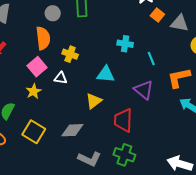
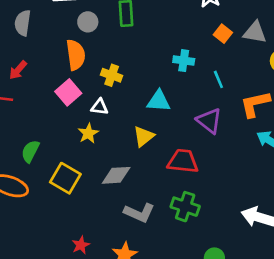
orange square: (157, 15) -> (223, 34), moved
yellow star: (33, 91) -> (88, 133), moved
red trapezoid: (123, 120) -> (183, 161), turned 95

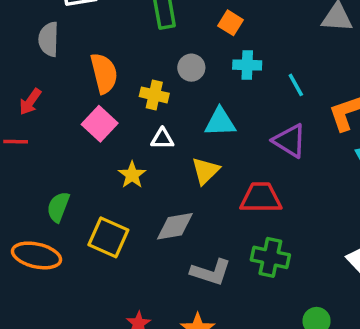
gray circle: (88, 22) -> (191, 68), moved
gray semicircle: (23, 23) -> (49, 39), moved
orange square: (223, 34) -> (230, 23), moved
white triangle: (100, 107) -> (162, 139), moved

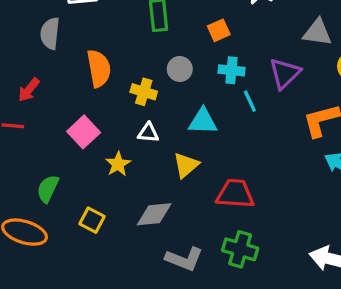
orange square: (230, 23) -> (219, 30), turned 30
cyan line: (296, 85) -> (250, 101), moved
pink square: (100, 124) -> (84, 132), moved
purple triangle: (290, 141) -> (285, 73), moved, turned 40
yellow square: (108, 237) -> (92, 220), size x0.7

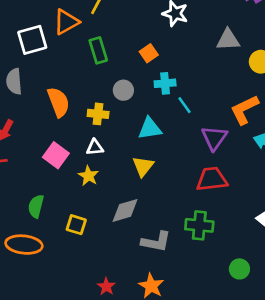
purple triangle: (285, 73) -> (214, 138), moved
white triangle: (148, 133) -> (95, 147), moved
red trapezoid: (235, 194) -> (212, 179), moved

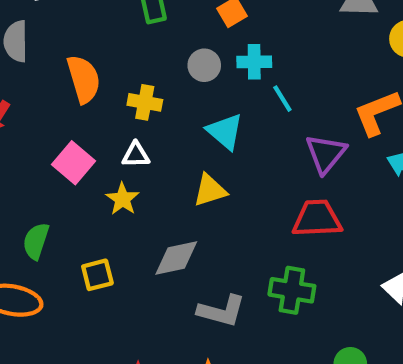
gray circle: (123, 90) -> (204, 65), moved
cyan triangle: (150, 129) -> (225, 131), turned 45
yellow triangle: (143, 166) -> (210, 190), turned 30
yellow square: (76, 225) -> (97, 275), turned -36

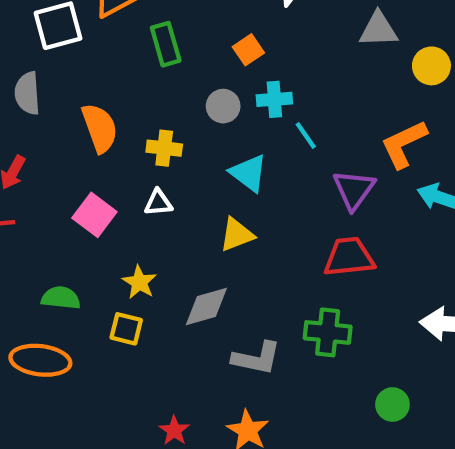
yellow star: (122, 199) -> (139, 282), moved
green semicircle: (36, 241) -> (61, 298), turned 81
yellow square: (97, 275) -> (126, 329), turned 32

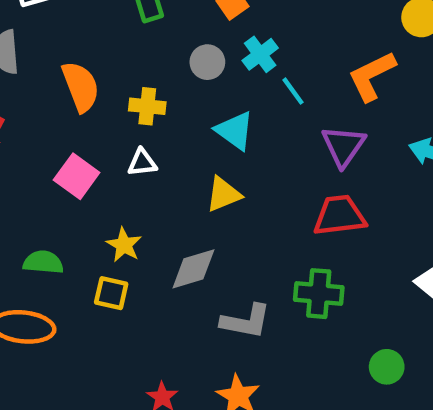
cyan cross: (274, 99) -> (260, 54), turned -32
orange L-shape: (404, 144) -> (372, 76), moved

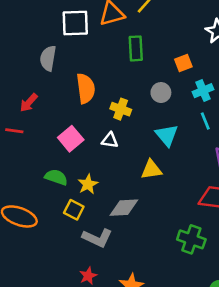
cyan cross: (260, 54) -> (203, 91), moved
green semicircle: (43, 262) -> (56, 177), moved
gray L-shape: (246, 321) -> (97, 238), moved

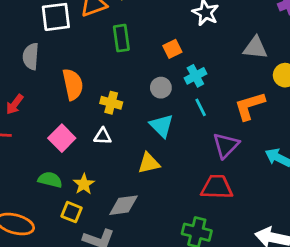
gray circle: (161, 93) -> (161, 88), moved

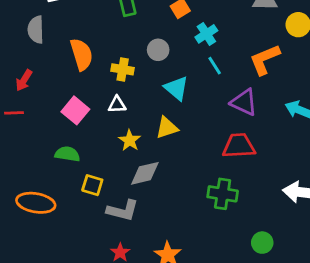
gray circle: (161, 88) -> (158, 50), moved
purple triangle: (226, 145) -> (244, 102), turned -44
yellow star: (84, 184) -> (130, 140), moved

